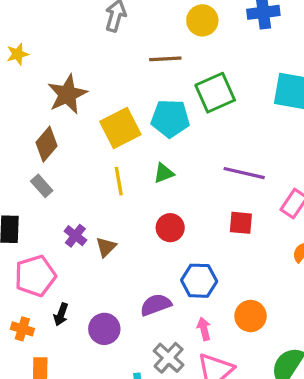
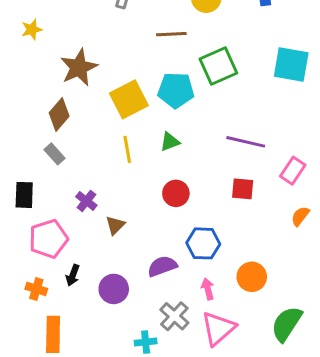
brown triangle: (106, 247) -> (115, 225), moved

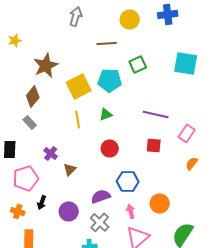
green square: (218, 66) -> (138, 64), size x0.7
gray cross: (174, 316) -> (100, 222), moved

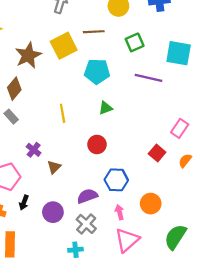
green square: (138, 64) -> (135, 42), moved
yellow square: (79, 86) -> (64, 46), moved
green triangle: (106, 114) -> (106, 108), moved
purple line: (156, 114) -> (149, 78), moved
red square: (154, 145) -> (157, 153), moved, turned 35

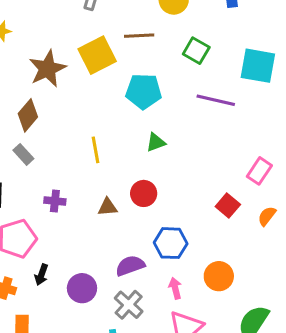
green square: (135, 42) -> (196, 51), turned -36
purple cross: (34, 150) -> (55, 201), turned -32
brown triangle: (54, 167) -> (108, 207), moved, turned 40

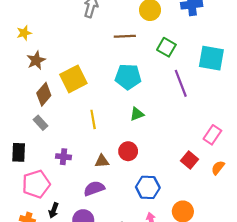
yellow square: (97, 55) -> (73, 79), moved
brown star: (47, 69) -> (36, 60), moved, size x0.7
purple line: (216, 100) -> (181, 83), turned 56
purple semicircle: (130, 266) -> (94, 188), moved

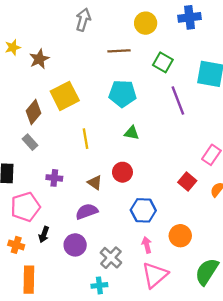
brown star: (36, 60) -> (39, 59), moved
green triangle: (137, 114) -> (132, 133), turned 32
brown triangle: (102, 161) -> (95, 183), turned 40

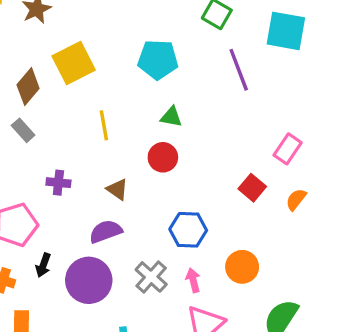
red circle: (122, 172) -> (163, 157), moved
purple circle: (75, 245) -> (89, 280), size x1.4
gray cross: (111, 258) -> (151, 277), moved

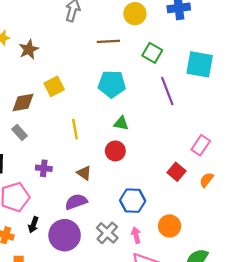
yellow square: (74, 63) -> (54, 86), size x0.7
brown diamond: (28, 87) -> (23, 102), turned 40

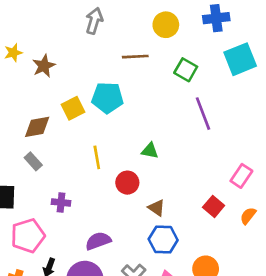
cyan square: (200, 64) -> (240, 59), moved, turned -32
cyan pentagon: (112, 84) -> (107, 98), moved
red circle: (115, 151) -> (127, 183), moved
brown triangle: (84, 173) -> (157, 208), moved

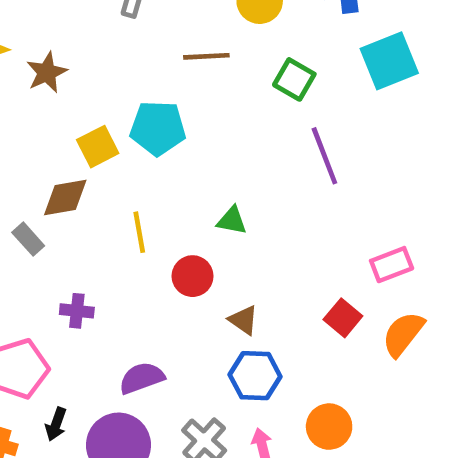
brown diamond: (37, 127) -> (65, 197), moved
pink rectangle: (241, 176) -> (392, 265), turned 35
orange semicircle: (248, 216) -> (403, 334), size x1.5

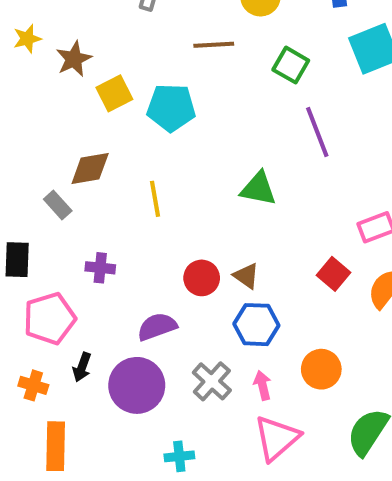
yellow square: (98, 147) -> (114, 93), moved
green triangle: (232, 221) -> (258, 189), moved, size x1.4
red circle: (193, 276) -> (202, 278), moved

